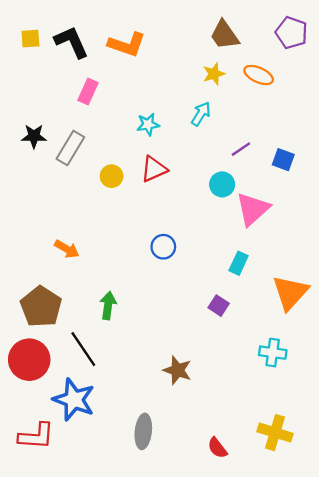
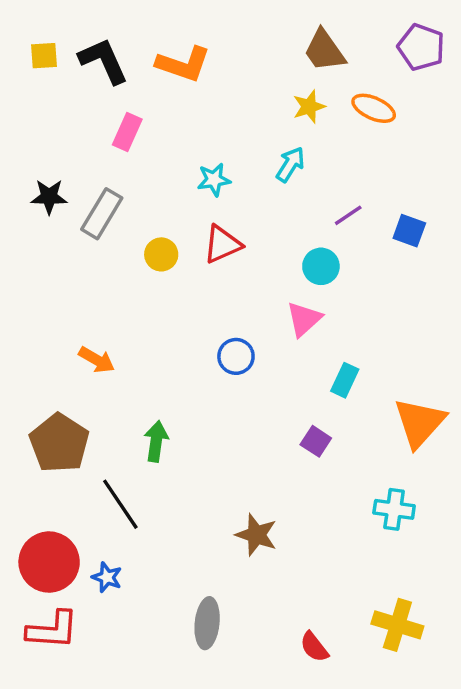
pink triangle: (253, 209) -> (304, 319), moved, size x0.7
red circle: (29, 360) -> (49, 562), moved
blue star: (74, 400) -> (107, 577), size x0.5

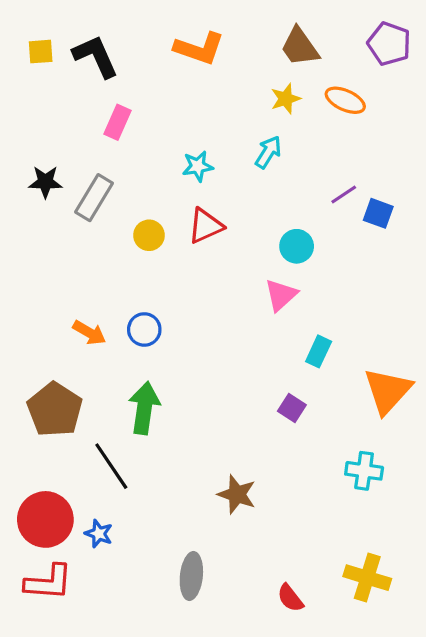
orange L-shape: (183, 64) -> (199, 48), moved
purple line: (348, 215) -> (344, 194), moved
blue circle: (236, 356) -> (144, 329), moved
green arrow: (156, 441) -> (144, 408), size x1.4

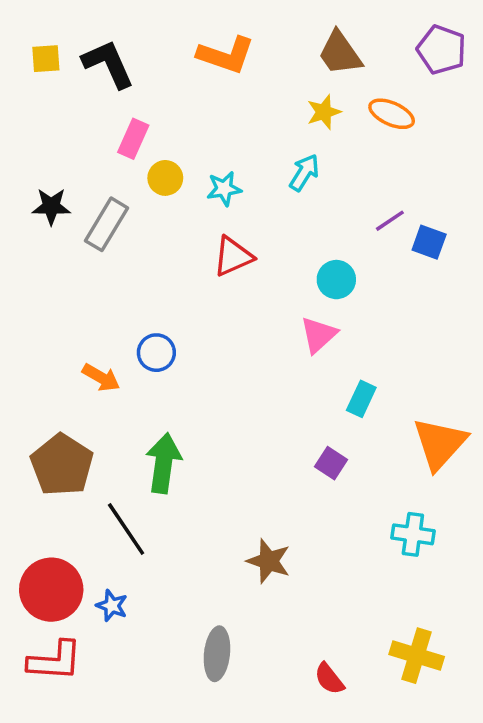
yellow circle: (149, 235) -> (165, 178), moved
blue circle: (144, 329) -> (156, 353), moved

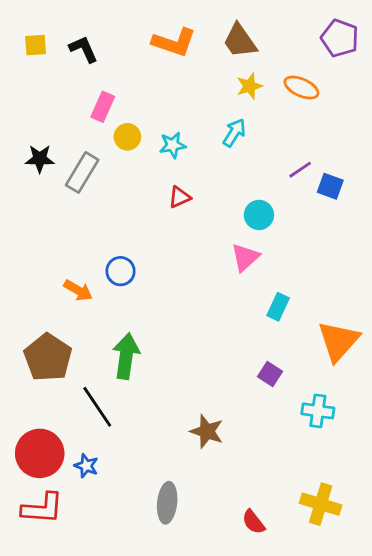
brown trapezoid: (340, 53) -> (240, 41), moved
black L-shape: (108, 64) -> (84, 49), size x0.7
red triangle: (233, 256) -> (179, 197), size x0.7
purple square: (331, 463) -> (270, 374), moved

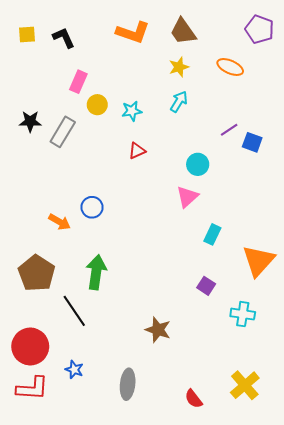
yellow star: (249, 86) -> (179, 67), moved
blue star: (86, 466) -> (74, 370), moved
yellow cross: (321, 504) -> (245, 385), turned 32

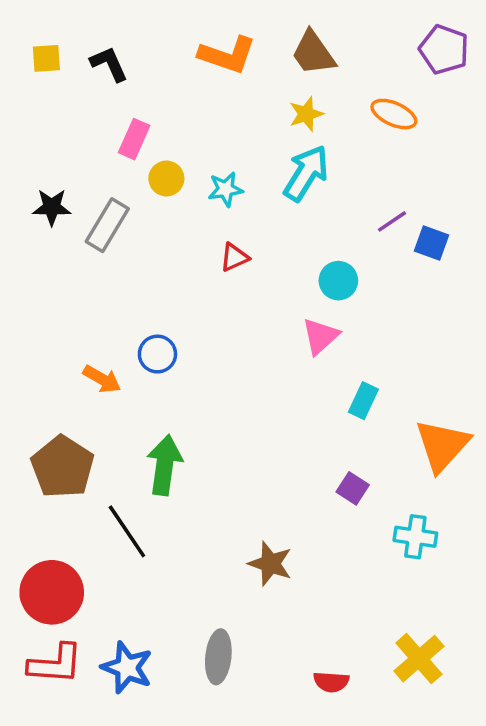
cyan arrow: (179, 102) -> (306, 173), size x1.5
blue star: (74, 370) -> (127, 668), moved, size x1.6
red semicircle: (194, 399) -> (331, 682), turned -48

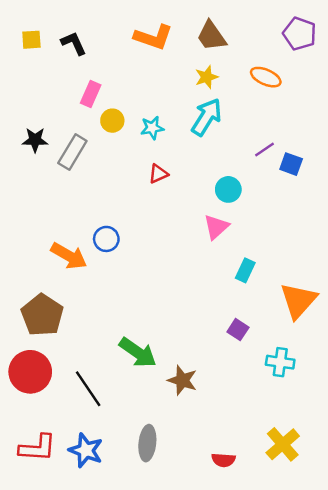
orange arrow: (102, 379) -> (69, 256), size x1.4
green arrow: (165, 465) -> (138, 353), moved, turned 117
black line: (127, 531) -> (88, 389), moved
red circle: (52, 592) -> (30, 372), moved

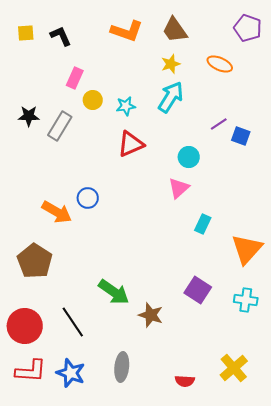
red triangle: (158, 174) -> (131, 144), size x1.6
purple square: (238, 330) -> (198, 290), moved, size x1.5
cyan cross: (280, 362) -> (246, 300), moved
red circle: (30, 372) -> (25, 326), moved

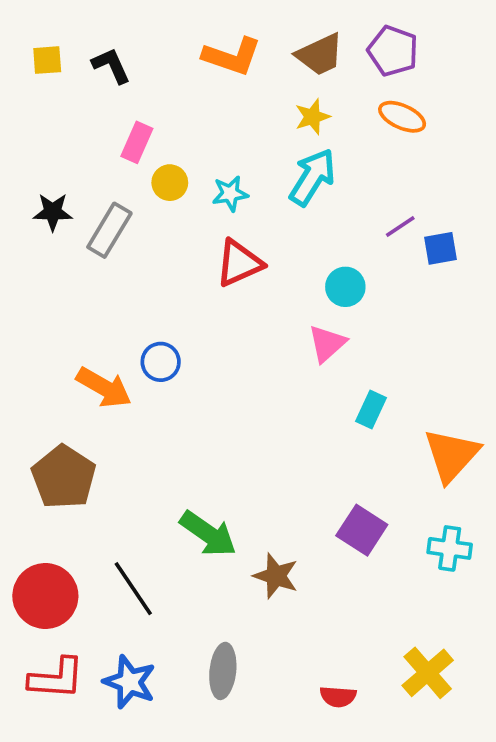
purple pentagon: (248, 28) -> (393, 51), moved
brown trapezoid: (175, 30) -> (320, 55), turned -80
blue square: (241, 136) -> (440, 248), turned -30

